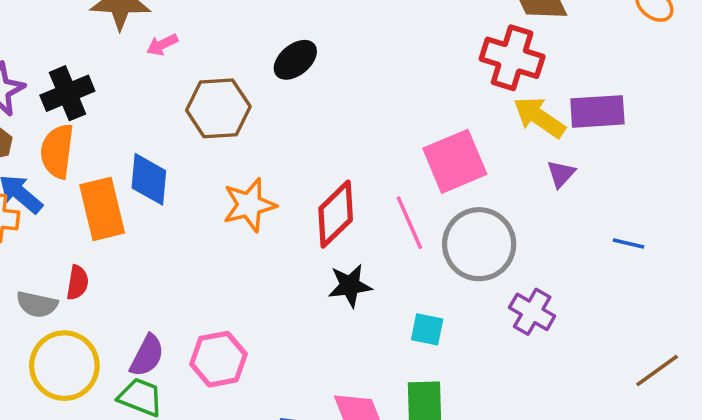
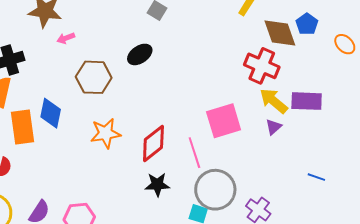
purple triangle: (561, 174) -> (274, 127), moved
gray circle: (479, 244) -> (215, 190), moved

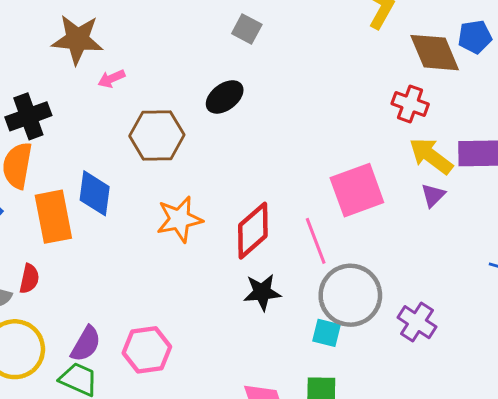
blue pentagon: (307, 24) -> (475, 37), turned 30
red cross: (262, 66) -> (410, 104), size x0.7

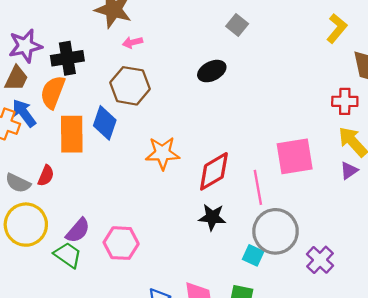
red cross: (410, 104) -> (345, 101), turned -30
brown hexagon: (157, 135) -> (130, 86), moved

